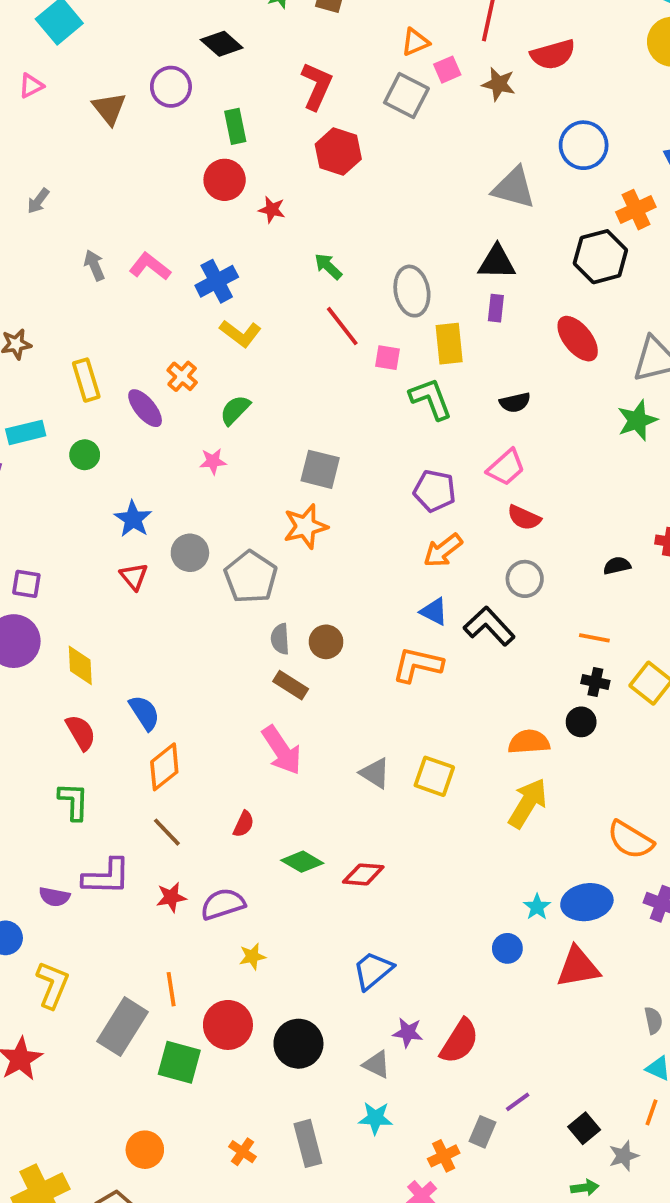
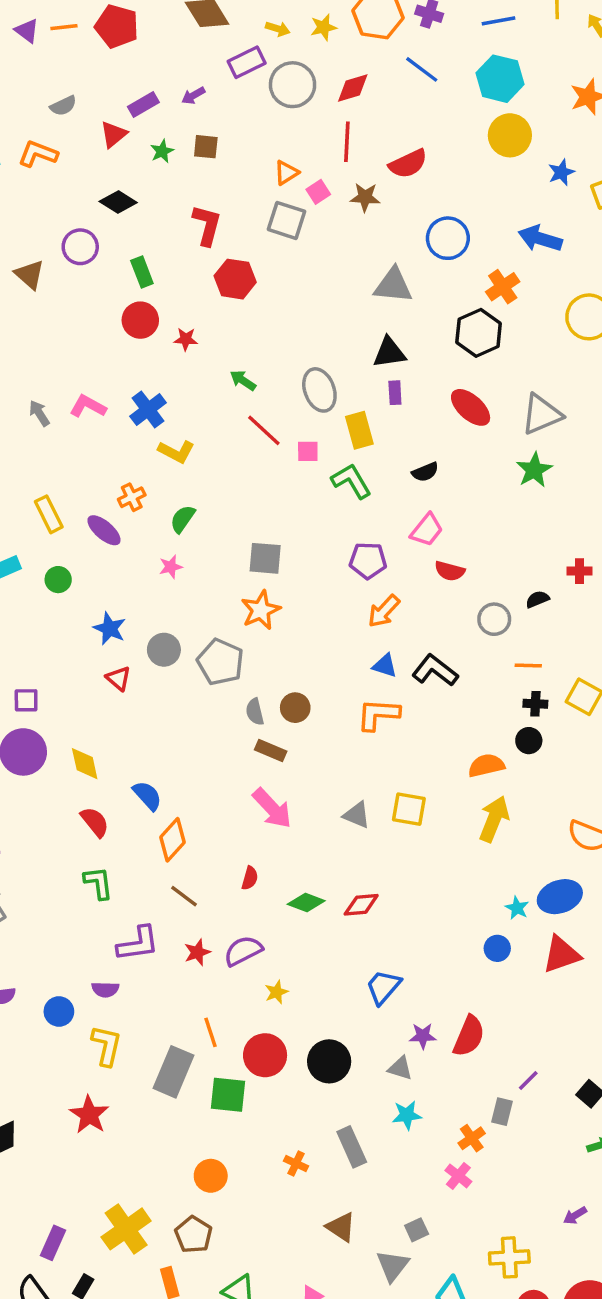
orange cross: (182, 376) -> (132, 497), turned 32
gray circle: (525, 579) -> (494, 619), moved
purple semicircle: (54, 897) -> (105, 989), moved

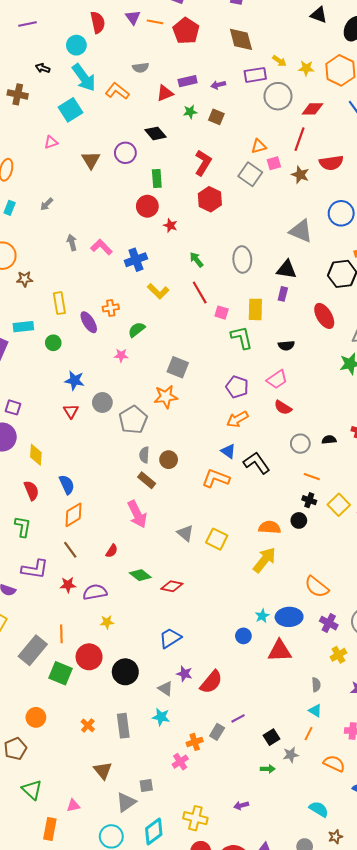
gray ellipse: (319, 390) -> (242, 259), moved
yellow L-shape: (176, 452) -> (158, 291), moved
blue star: (110, 628) -> (75, 380), turned -30

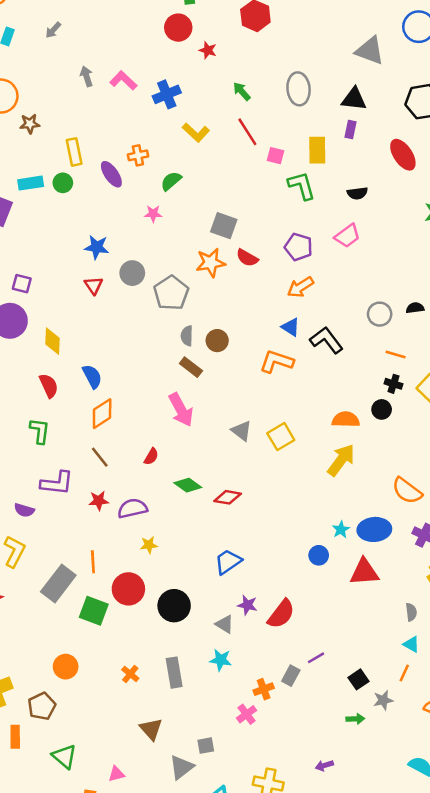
green circle: (53, 343) -> (63, 183), moved
red semicircle: (283, 408) -> (247, 258), moved
yellow square: (217, 539) -> (281, 437), turned 35

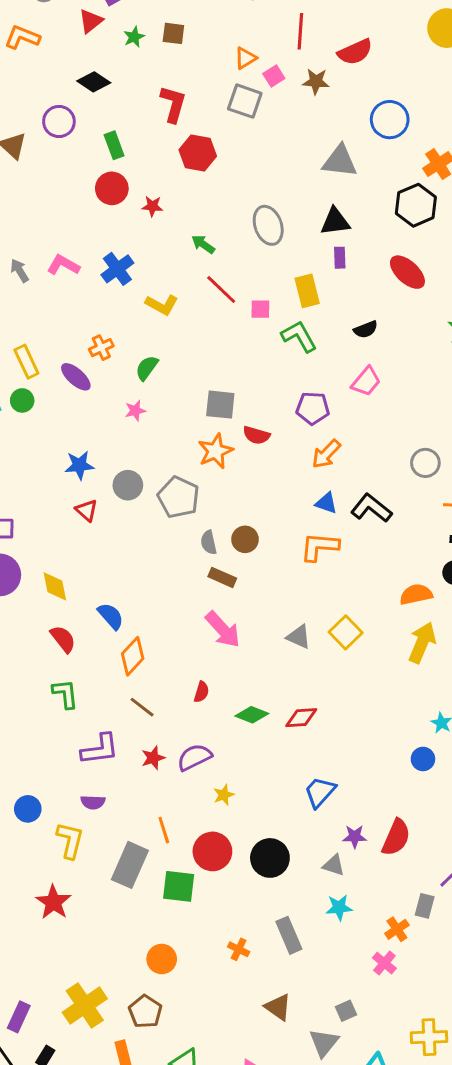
purple semicircle: (24, 510) -> (93, 802), moved

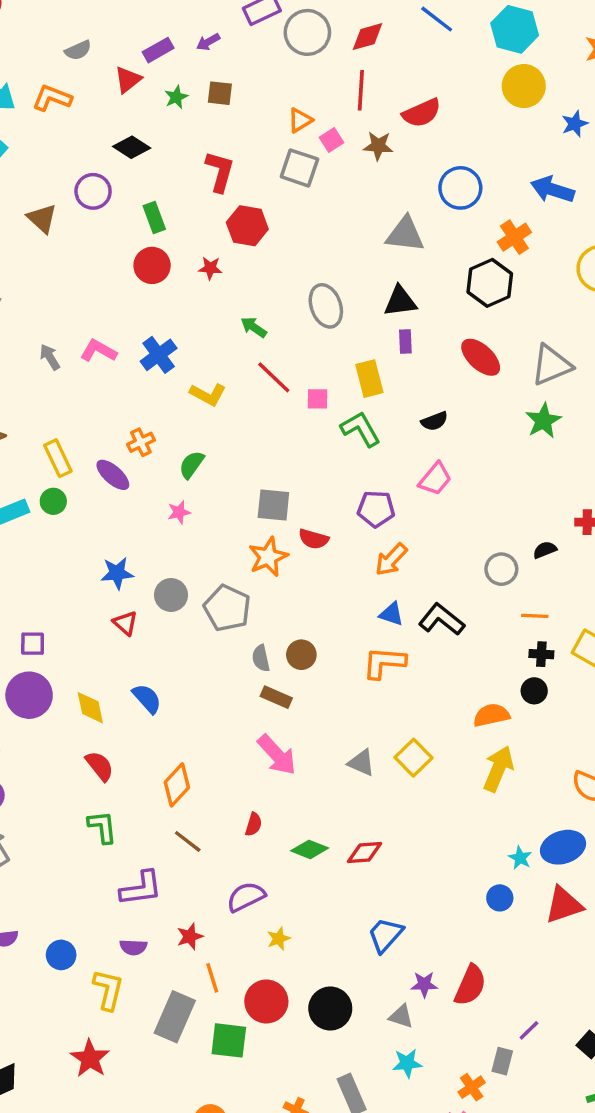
red star: (152, 206) -> (210, 268), moved
blue semicircle: (111, 616) -> (147, 699), moved
red star: (153, 758) -> (190, 936), moved

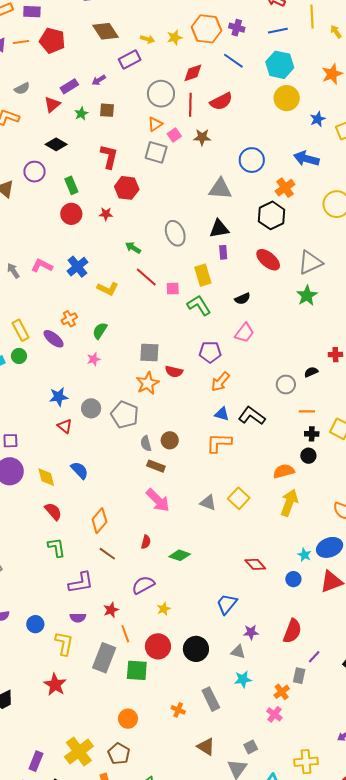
gray circle: (307, 32) -> (161, 94), moved
red semicircle: (422, 113) -> (221, 101), moved
red diamond: (364, 853) -> (255, 564), moved, turned 55
red semicircle: (470, 985) -> (292, 631), moved

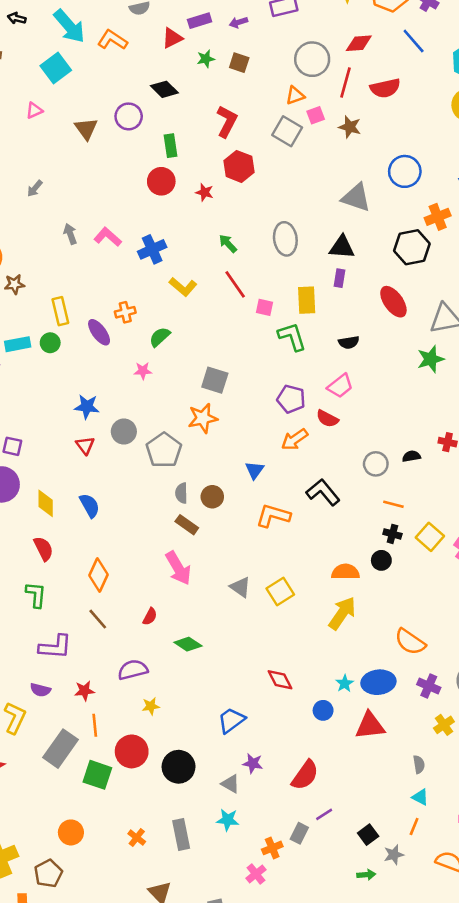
red semicircle: (174, 372) -> (327, 419), moved
blue triangle: (222, 414) -> (255, 470), moved, turned 35
orange diamond: (99, 521) -> (99, 575), turned -30

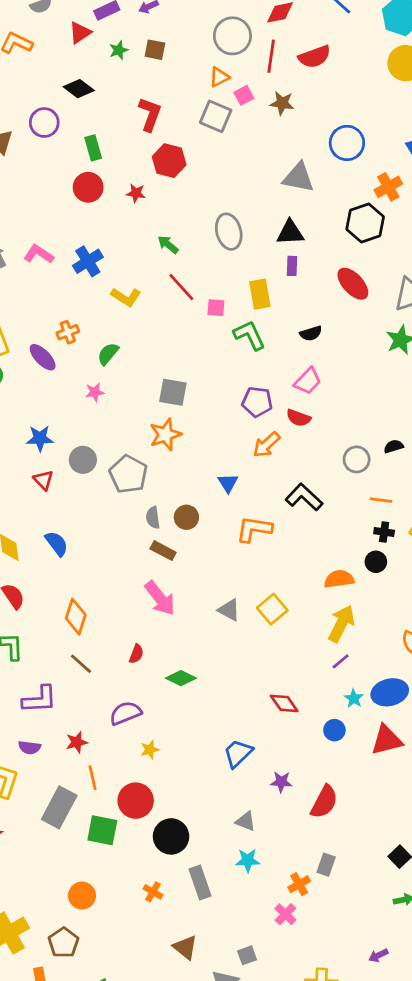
purple star: (253, 763) -> (281, 782), moved
black circle: (179, 767) -> (171, 836), moved
purple line: (324, 814) -> (341, 661), moved

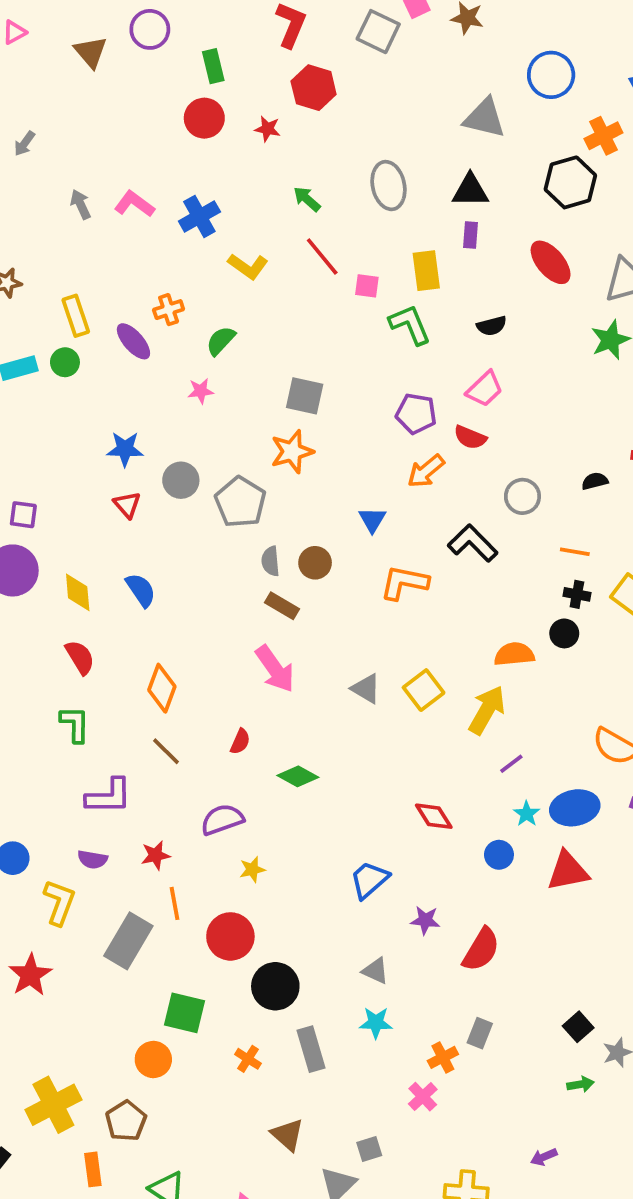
gray circle: (357, 459) -> (522, 496), moved
yellow arrow: (341, 624) -> (487, 710), moved
green square: (102, 830) -> (185, 1013), moved

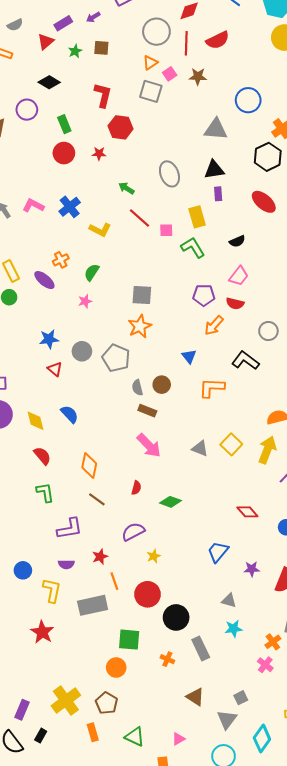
gray rectangle: (128, 941) -> (93, 605), turned 56

